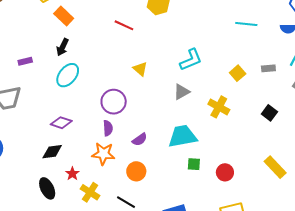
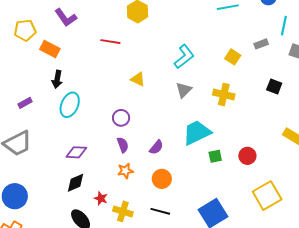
purple circle: (114, 102) -> (121, 118), size x0.7
orange star: (103, 154) -> (125, 171), size x0.7

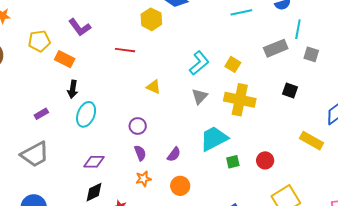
gray rectangle: (261, 44) -> (276, 48), size x1.6
yellow square: (233, 57) -> (233, 64), moved
yellow cross: (224, 95) -> (240, 100), size x1.4

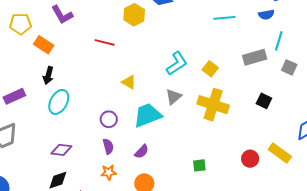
purple rectangle: (41, 114) -> (14, 96), size x1.5
cyan trapezoid: (214, 139) -> (148, 115), moved
red circle: (265, 160) -> (250, 159), moved

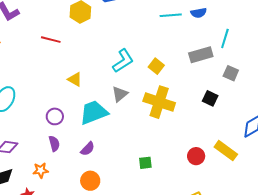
blue semicircle: (266, 15) -> (199, 13), moved
gray square: (289, 67) -> (231, 73), moved
orange star: (109, 172) -> (41, 170), moved

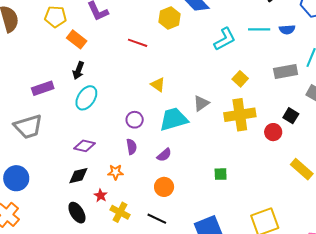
cyan L-shape: (123, 61) -> (225, 39), moved
yellow cross: (159, 102) -> (240, 115), turned -32
red circle: (196, 156) -> (273, 132), moved

